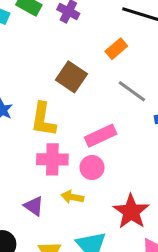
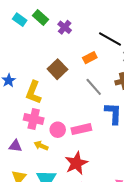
pink rectangle: (101, 136) -> (81, 129), moved
purple triangle: (34, 206) -> (15, 146), turned -40

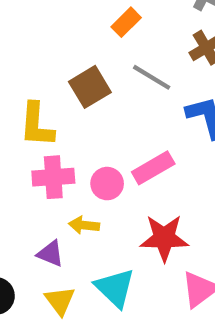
brown square: (57, 69) -> (90, 87), moved, turned 30
purple triangle: (15, 146) -> (50, 254), moved, turned 32
red star: (76, 163) -> (164, 238), turned -30

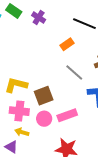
brown square: (90, 87) -> (44, 96), moved
yellow L-shape: (37, 125) -> (16, 85), turned 90
yellow arrow: (84, 225) -> (22, 132), moved

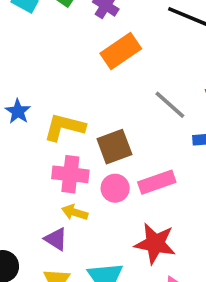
orange rectangle: (67, 44) -> (121, 51), moved, size x1.5

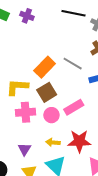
orange rectangle: (121, 51) -> (45, 67), moved
yellow arrow: (75, 212) -> (53, 142), moved
purple triangle: (56, 239) -> (24, 149), turned 40

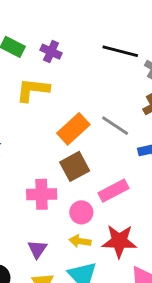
yellow L-shape: (17, 87) -> (33, 90), moved
pink circle: (51, 115) -> (81, 212), moved

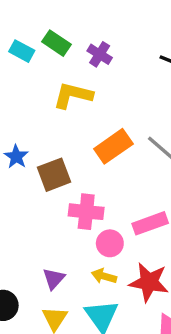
brown square: (75, 166) -> (54, 175), moved
pink cross: (42, 194) -> (86, 212), moved

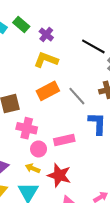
yellow L-shape: (73, 95) -> (46, 60), moved

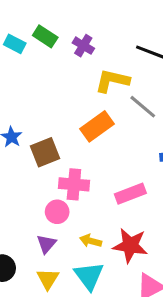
yellow L-shape: (46, 60) -> (112, 81), moved
gray line: (77, 96) -> (143, 107), moved
pink circle: (39, 149) -> (57, 212), moved

